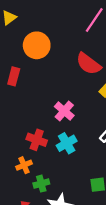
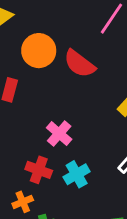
red semicircle: (89, 64) -> (79, 64), moved
pink cross: (64, 111) -> (59, 134), moved

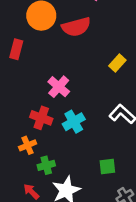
red semicircle: (79, 64) -> (76, 27), turned -52

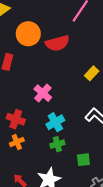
red cross: (41, 118) -> (16, 119), moved
green cross: (46, 165) -> (57, 144), moved

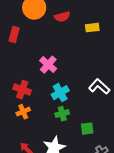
red semicircle: (57, 43) -> (62, 17), size x0.7
yellow rectangle: (92, 73) -> (92, 28), moved, turned 40

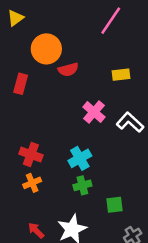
red semicircle: (62, 17) -> (68, 70), moved
pink cross: (48, 65) -> (94, 112), moved
white L-shape: (99, 87) -> (130, 122), moved

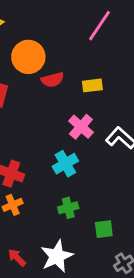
yellow rectangle: (121, 75) -> (92, 85), moved
cyan cross: (80, 158) -> (65, 164), moved

